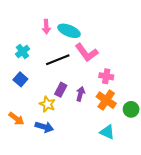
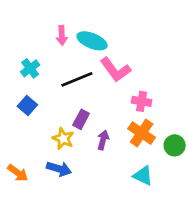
purple arrow: (80, 94) -> (103, 140), moved
orange arrow: (16, 119) -> (18, 173), moved

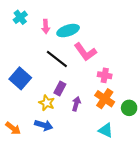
cyan ellipse: (92, 41) -> (68, 31), turned -40
cyan cross: (30, 68) -> (20, 17), moved
black line: (77, 79) -> (57, 59), turned 60
blue square: (27, 106) -> (20, 78), size x1.5

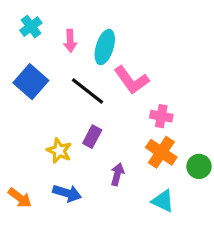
cyan ellipse: (68, 31) -> (105, 47), turned -55
blue square: (20, 78) -> (31, 82), moved
yellow star: (47, 103) -> (59, 151), moved
purple arrow: (76, 104) -> (117, 174), moved

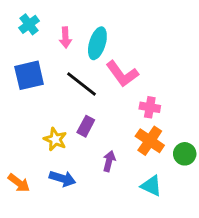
blue square: (31, 82) -> (29, 75), turned 36

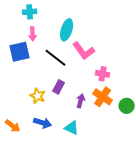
cyan cross: (29, 24) -> (30, 12), moved, turned 32
pink arrow: (65, 37) -> (33, 34), moved
purple arrow: (109, 161) -> (81, 101), moved
cyan triangle: (151, 186) -> (72, 128), moved

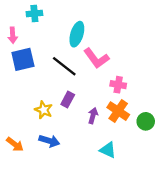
pink arrow: (33, 34) -> (13, 35), moved
cyan triangle: (72, 128) -> (108, 150), moved

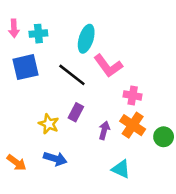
cyan cross: (34, 14) -> (38, 34), moved
pink arrow: (13, 35) -> (14, 28), moved

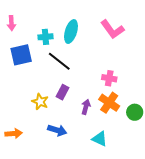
cyan cross: (38, 34) -> (45, 37), moved
pink L-shape: (108, 66) -> (112, 29), moved
blue arrow: (55, 159) -> (57, 130), moved
orange arrow: (16, 163) -> (14, 133), turned -42

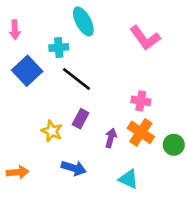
cyan ellipse: (71, 32) -> (83, 21), moved, turned -45
blue square: (21, 55) -> (27, 71), turned -30

